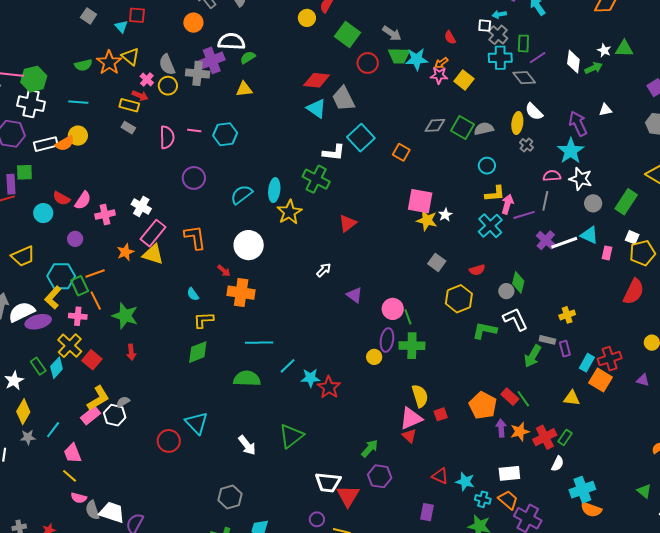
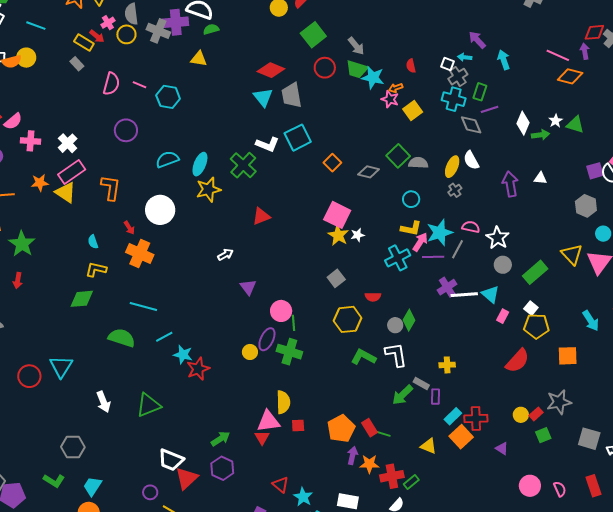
gray diamond: (435, 125) -> (369, 172), moved
cyan star: (571, 151) -> (440, 233), moved
green line: (523, 399) -> (382, 433), turned -54

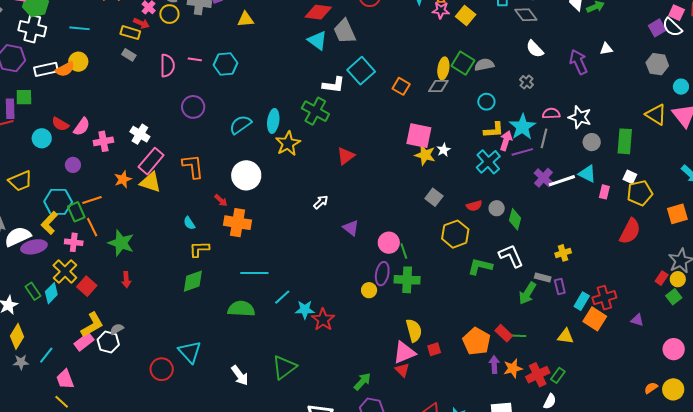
yellow ellipse: (452, 167) -> (443, 68), moved
green rectangle: (535, 272) -> (625, 141), turned -30
gray circle: (395, 325) -> (497, 208), moved
yellow circle: (521, 415) -> (678, 279), moved

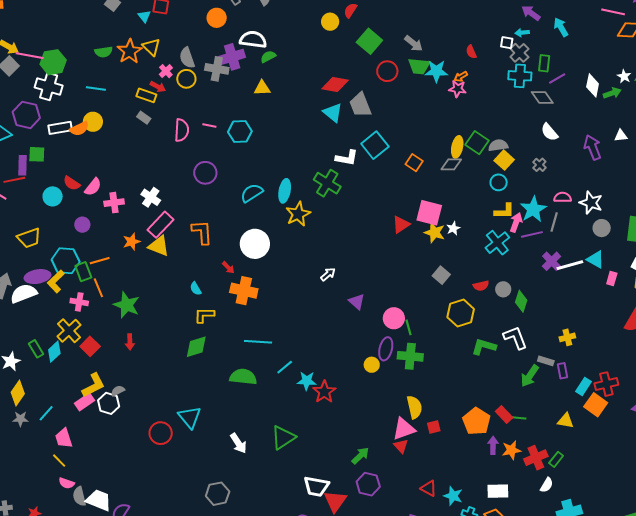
yellow square: (466, 16) -> (504, 160), moved
red triangle: (346, 156) -> (401, 225), moved
purple ellipse: (34, 247) -> (38, 277), moved

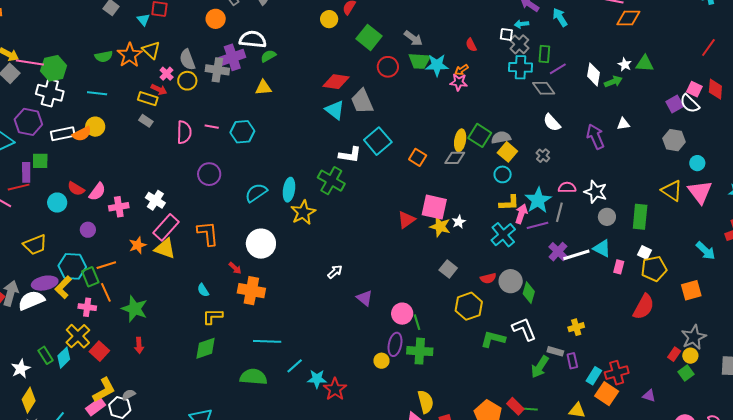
gray circle: (503, 289) -> (511, 281), size x1.5

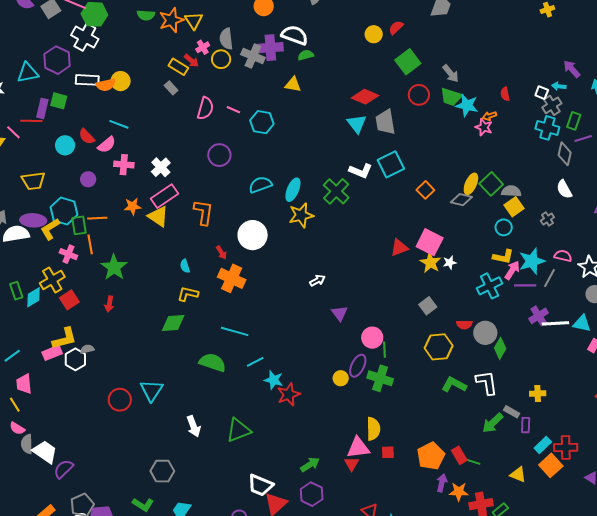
gray diamond: (544, 88) -> (565, 154), turned 35
cyan line: (97, 93) -> (119, 124), moved
cyan triangle: (602, 248) -> (582, 323), turned -30

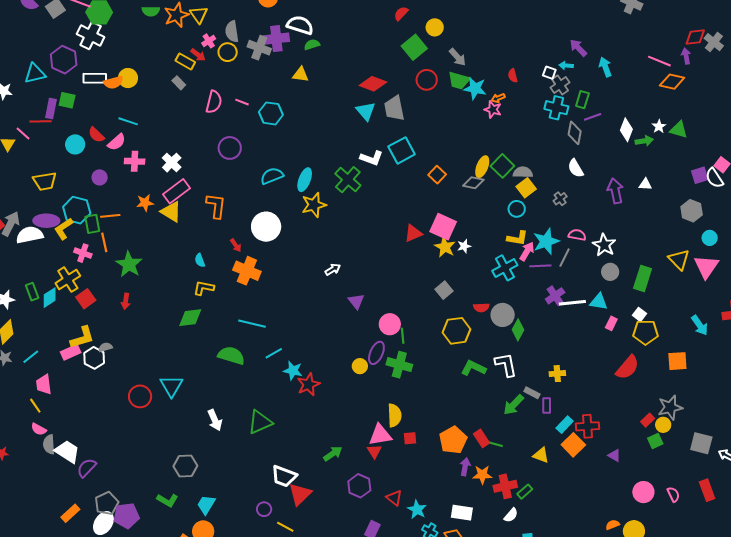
yellow circle: (374, 34) -> (435, 27), moved
purple hexagon: (312, 494) -> (359, 486), moved

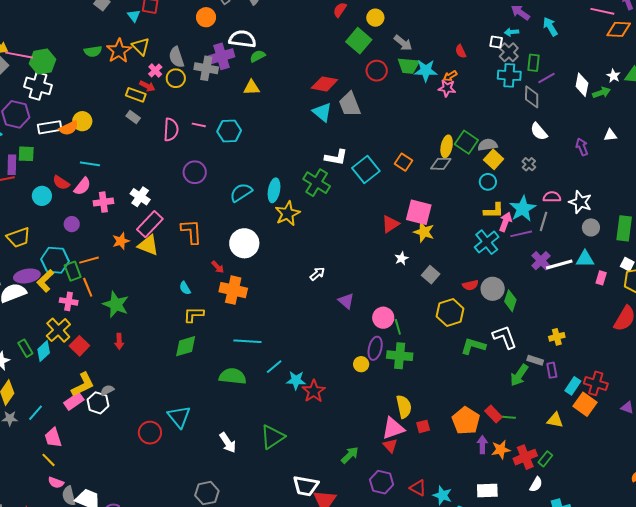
cyan square: (402, 150) -> (366, 169), moved
purple arrow: (615, 191) -> (582, 147), size x0.7
white star: (464, 246) -> (402, 258), moved
red cross: (588, 426) -> (596, 383), turned 30

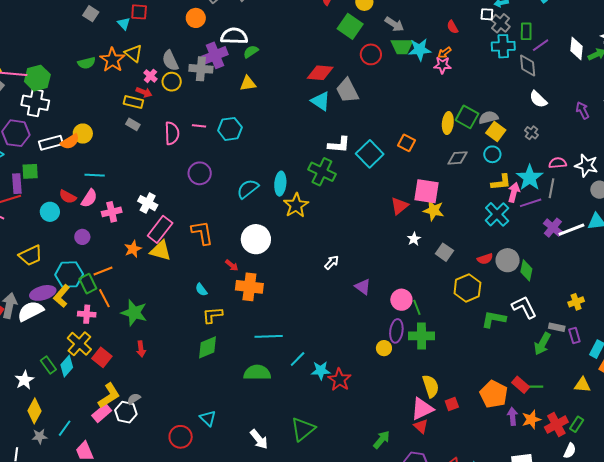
gray diamond: (441, 164) -> (458, 158), moved
cyan triangle: (179, 417) -> (208, 418), size x0.7

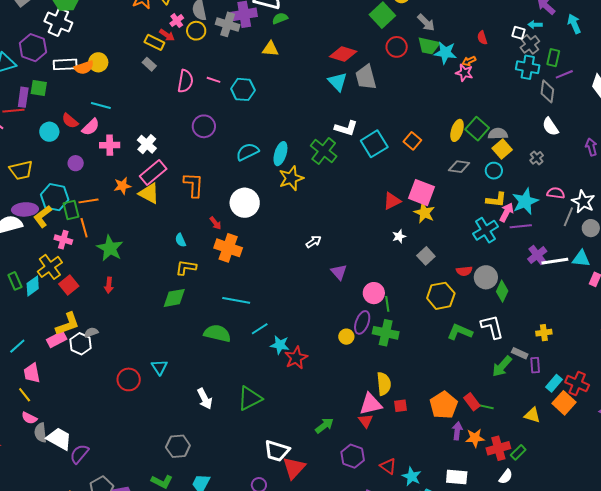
gray line: (552, 188) -> (568, 217), moved

